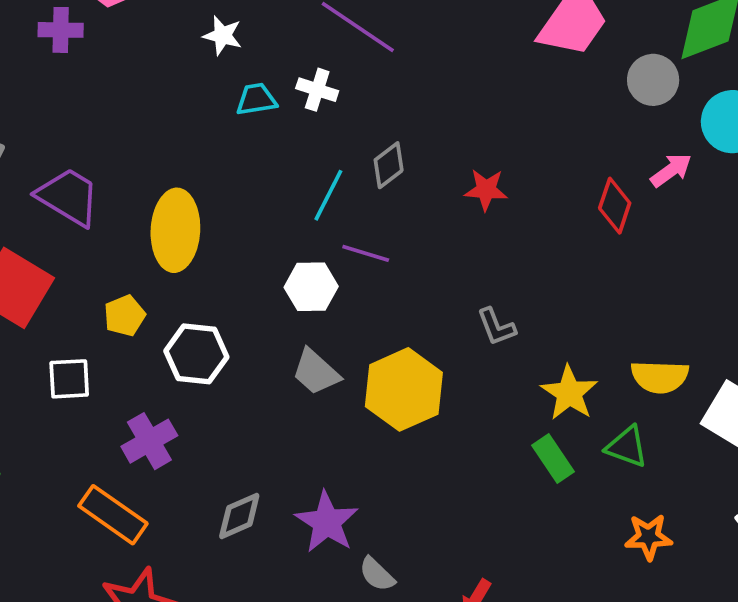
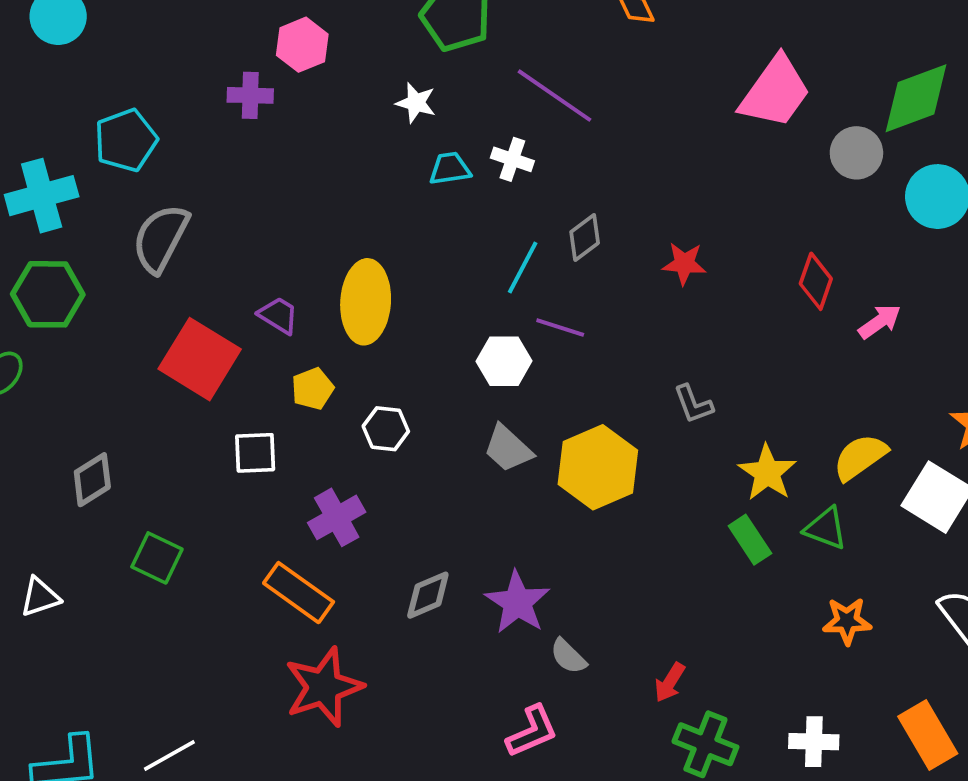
pink arrow: (671, 170) -> (880, 322), moved
purple trapezoid: (68, 197) -> (278, 315), moved, size x0.6
white hexagon: (196, 354) -> (386, 429), size x0.7
yellow semicircle: (660, 377) -> (860, 457), turned 142

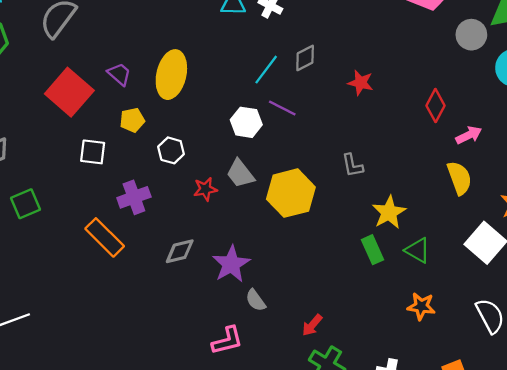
yellow semicircle: (860, 457) -> (459, 178), moved, turned 96
green square: (157, 558) -> (25, 204), turned 32
red star: (324, 687) -> (205, 189), moved, size x0.5

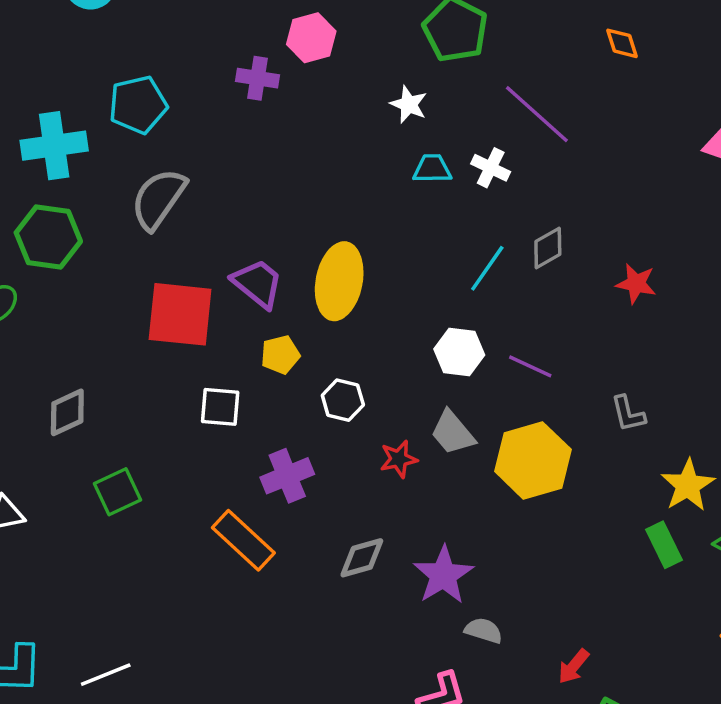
purple trapezoid: (119, 74) -> (258, 283), size x1.4
red square: (69, 92) -> (180, 314), turned -33
purple line: (282, 108) -> (530, 366), moved
gray semicircle: (256, 300) -> (484, 630), turned 145

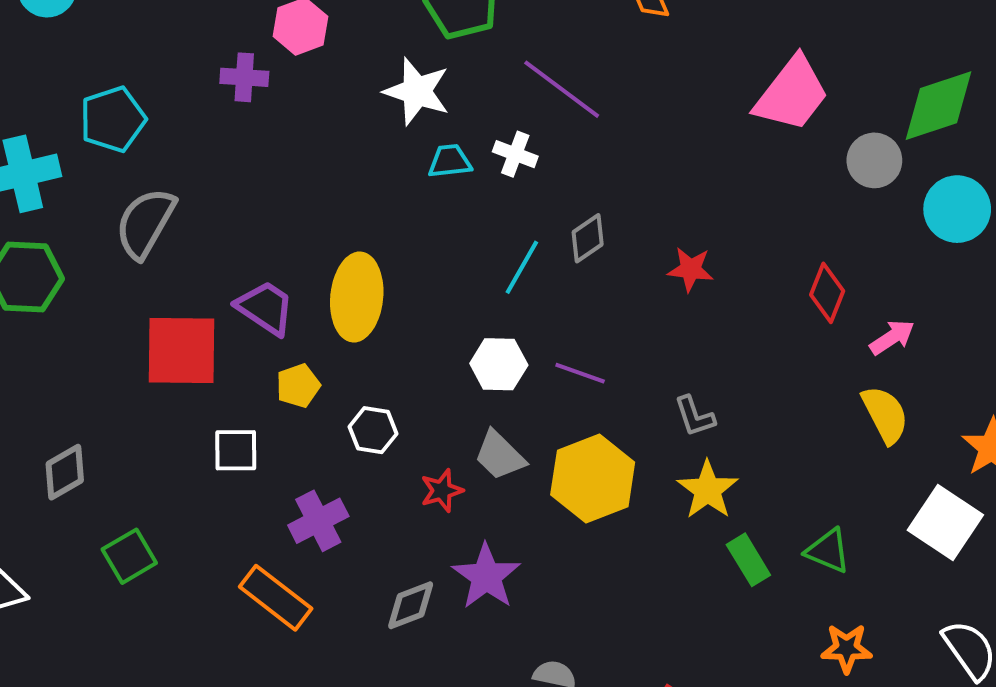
white star: (409, 104) -> (417, 91), size x1.6
yellow star: (688, 485) -> (708, 490), moved
purple star: (443, 575) -> (486, 576), moved

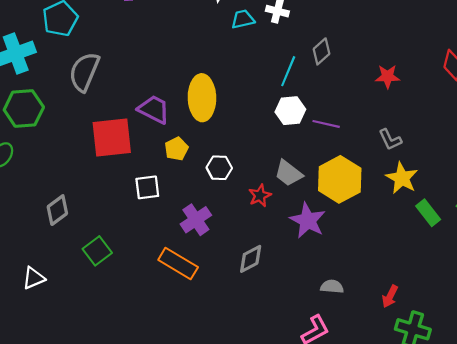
red star: (690, 269) -> (388, 76), moved
white hexagon: (499, 364) -> (290, 111), moved
purple star: (486, 576) -> (308, 220), moved

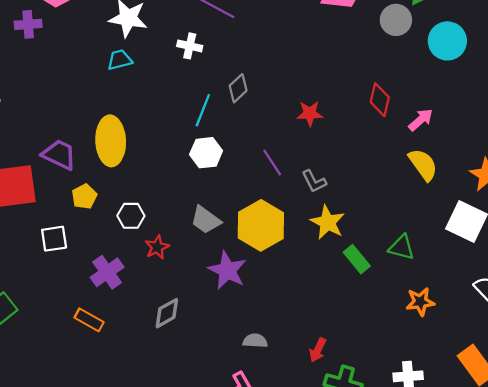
cyan trapezoid: (243, 19) -> (120, 60), moved
purple line: (326, 124) -> (272, 162), moved, turned 45
red star: (260, 196) -> (157, 247), moved
orange rectangle: (178, 264) -> (89, 320), size x0.7

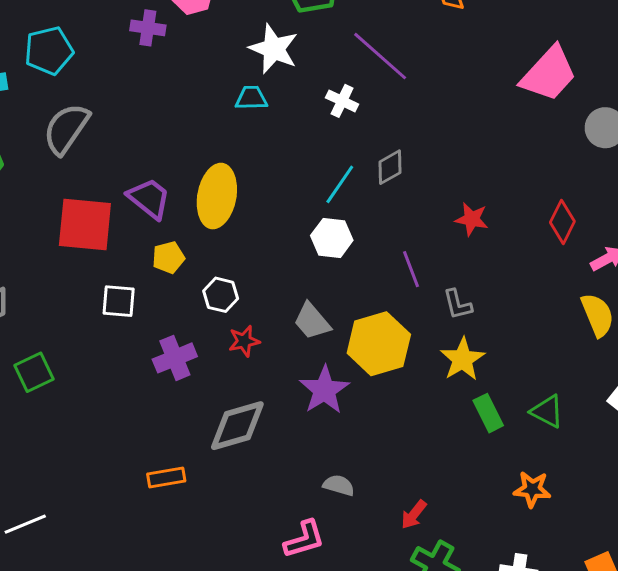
orange star: (420, 302) -> (532, 489), moved
gray diamond: (167, 313) -> (237, 426), size x1.5
orange rectangle: (89, 320) -> (166, 478), moved, turned -52

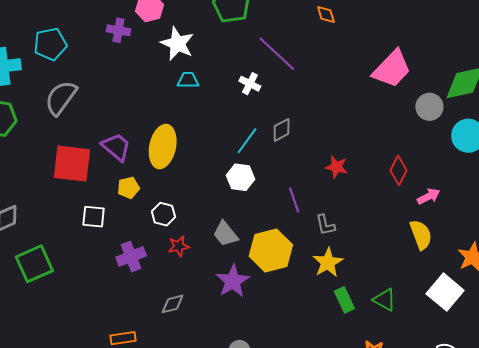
white star: (274, 49) -> (177, 44), moved
green square: (34, 372) -> (34, 264), size x1.4
gray diamond: (237, 426) -> (173, 304), size x0.6

